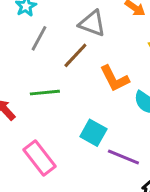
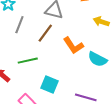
cyan square: (93, 133) -> (50, 84), moved

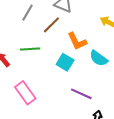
cyan square: (50, 84) -> (65, 62), moved

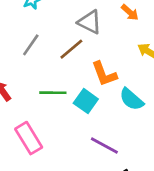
gray line: (27, 13) -> (31, 45), moved
green line: (30, 49) -> (53, 93), moved

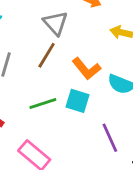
gray triangle: (90, 22) -> (56, 23), turned 40
purple line: (104, 146) -> (110, 138), turned 56

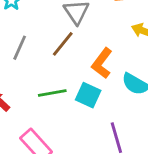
orange L-shape: (86, 69) -> (102, 63), turned 68

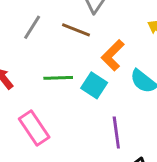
brown line: (63, 44) -> (76, 30), turned 64

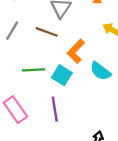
purple line: (116, 132) -> (55, 109), moved

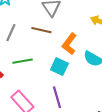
green line: (33, 70) -> (23, 61), moved

